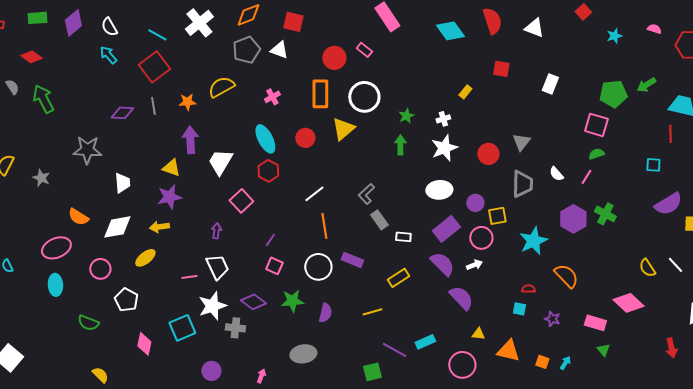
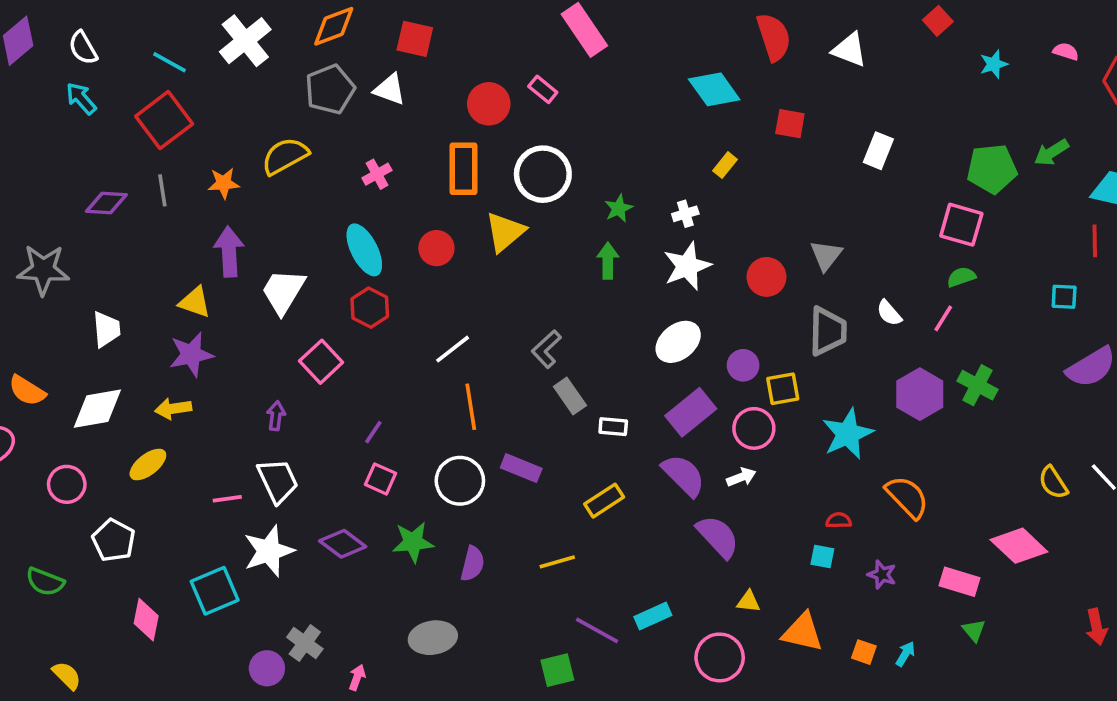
cyan diamond: (450, 31) -> (714, 89), moved
white ellipse: (439, 190) -> (678, 342), turned -35
gray cross: (235, 328) -> (305, 643), moved, turned 30

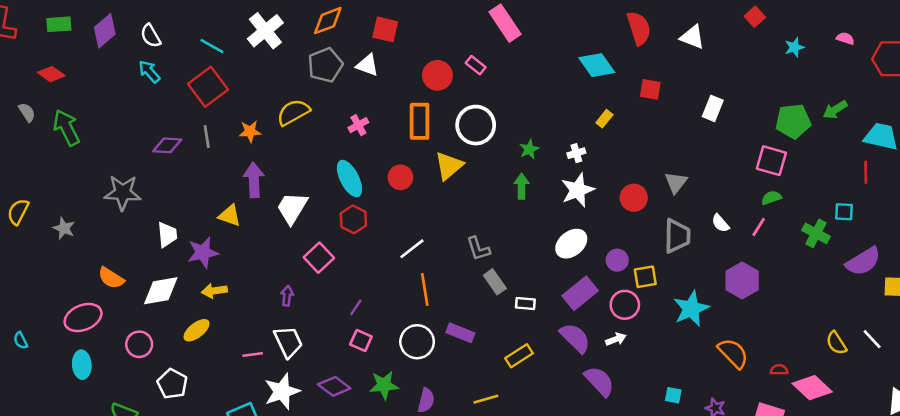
gray L-shape: (546, 349) -> (478, 249), turned -64
purple star: (191, 354) -> (203, 253), moved
green cross: (978, 385) -> (816, 233), moved
red semicircle: (839, 520) -> (779, 370), moved

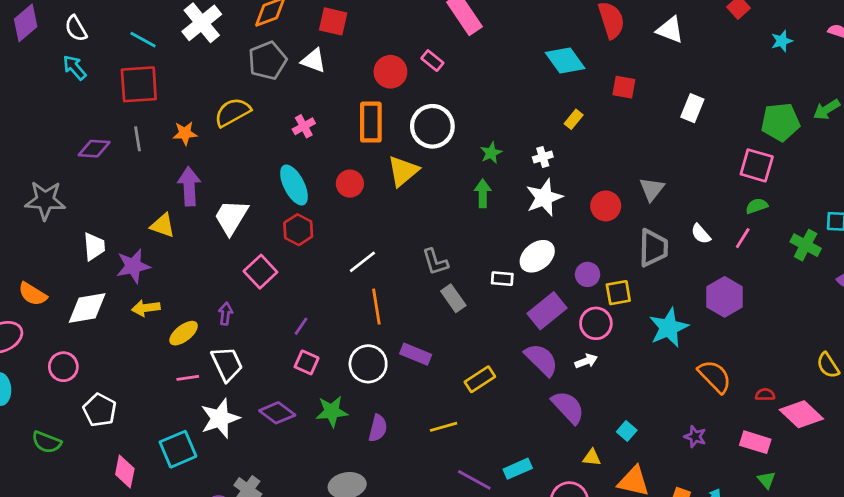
red square: (208, 87) -> (139, 84), turned 33
white rectangle: (525, 304) -> (502, 279), moved
yellow ellipse: (197, 330) -> (184, 333), moved
cyan square: (673, 395) -> (627, 431), moved, turned 30

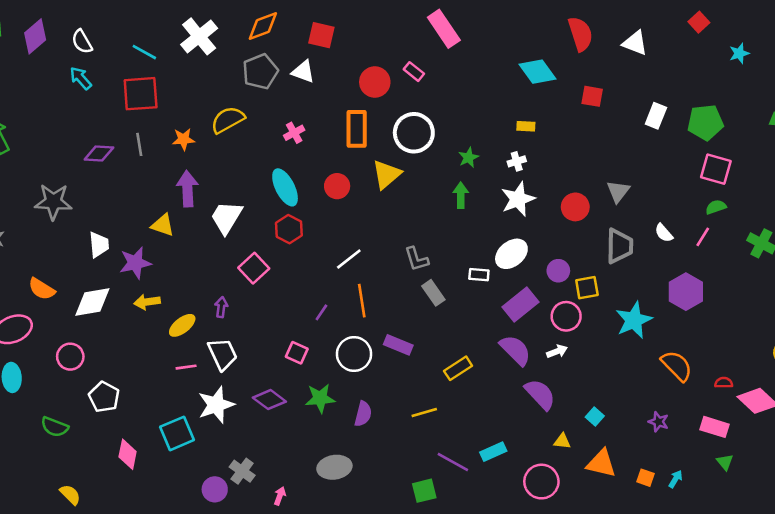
yellow rectangle: (574, 119) -> (526, 126), moved, turned 54
green pentagon: (780, 122) -> (705, 122), moved
purple line: (301, 326) -> (321, 312), moved

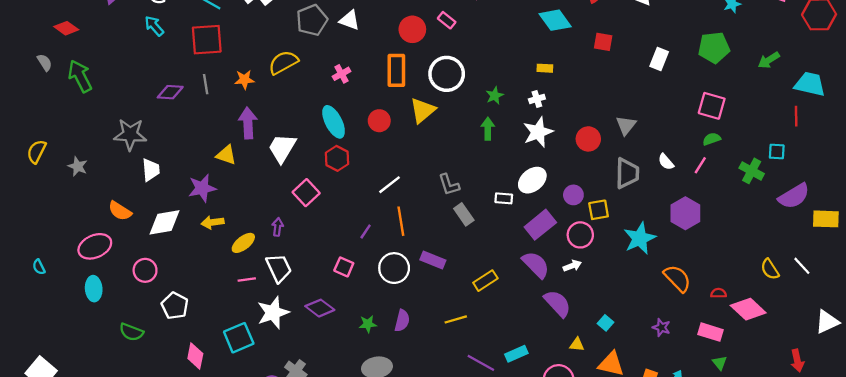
green pentagon: (705, 122) -> (714, 48), moved
white trapezoid: (99, 245) -> (151, 170), moved
green star: (320, 398) -> (368, 324), moved, size x0.7

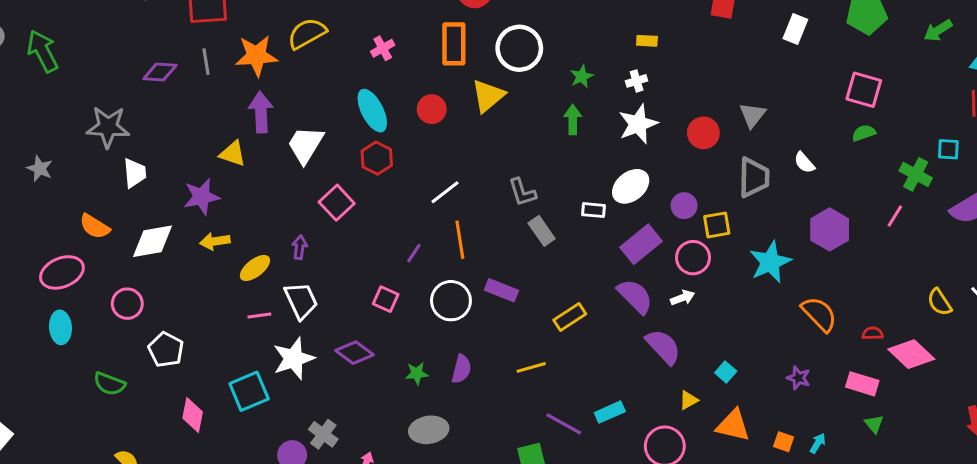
orange star: (244, 80) -> (256, 56), size x1.6
pink line: (700, 165) -> (895, 216), moved
yellow triangle: (577, 345) -> (689, 400), turned -35

